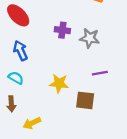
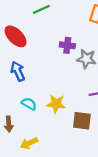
purple cross: (62, 30) -> (67, 45), moved
cyan semicircle: (16, 78) -> (29, 104), moved

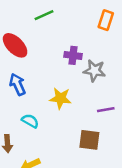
yellow star: (56, 104) -> (60, 98), moved

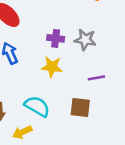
purple cross: (73, 55) -> (56, 38), moved
cyan semicircle: (30, 121) -> (37, 106), moved, size x1.5

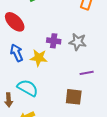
yellow star: (52, 67) -> (39, 58), moved
cyan semicircle: (37, 106) -> (28, 88), moved

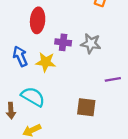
red ellipse: (15, 22) -> (38, 20), moved, turned 50
purple line: (87, 73) -> (113, 79), moved

